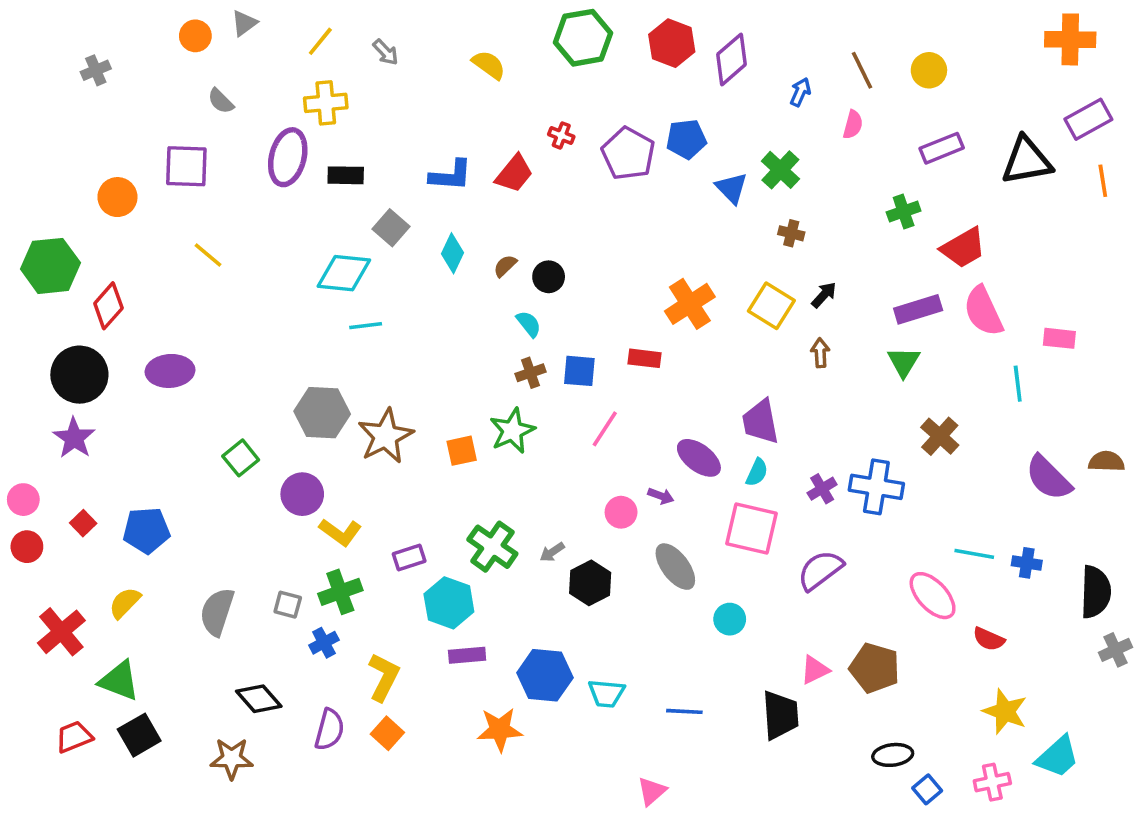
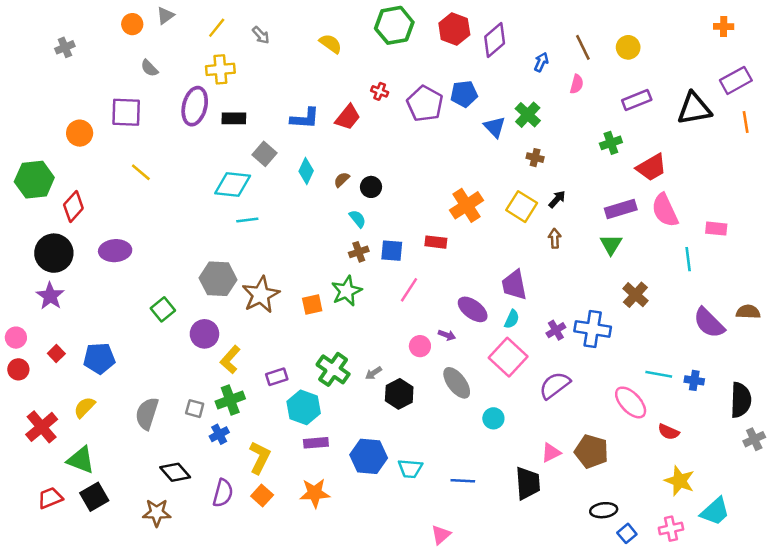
orange cross: (1070, 39) -> (724, 27), size x0.6
pink square: (751, 529) -> (508, 357), turned 30
yellow L-shape: (340, 532) -> (230, 360), turned 96
orange star: (500, 730) -> (315, 493), moved

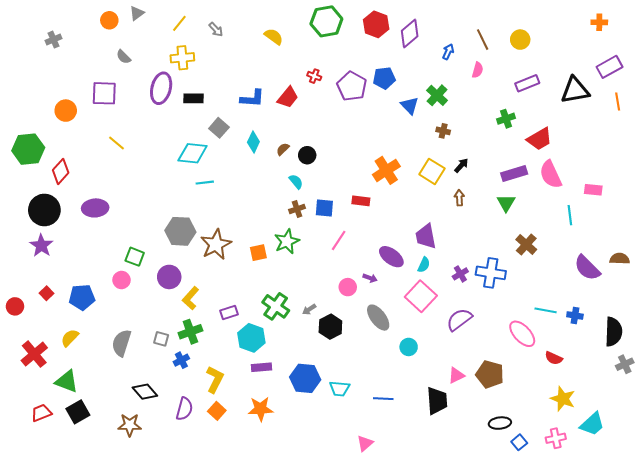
green square: (163, 309) -> (135, 257), turned -30
pink circle: (16, 338) -> (122, 280), moved

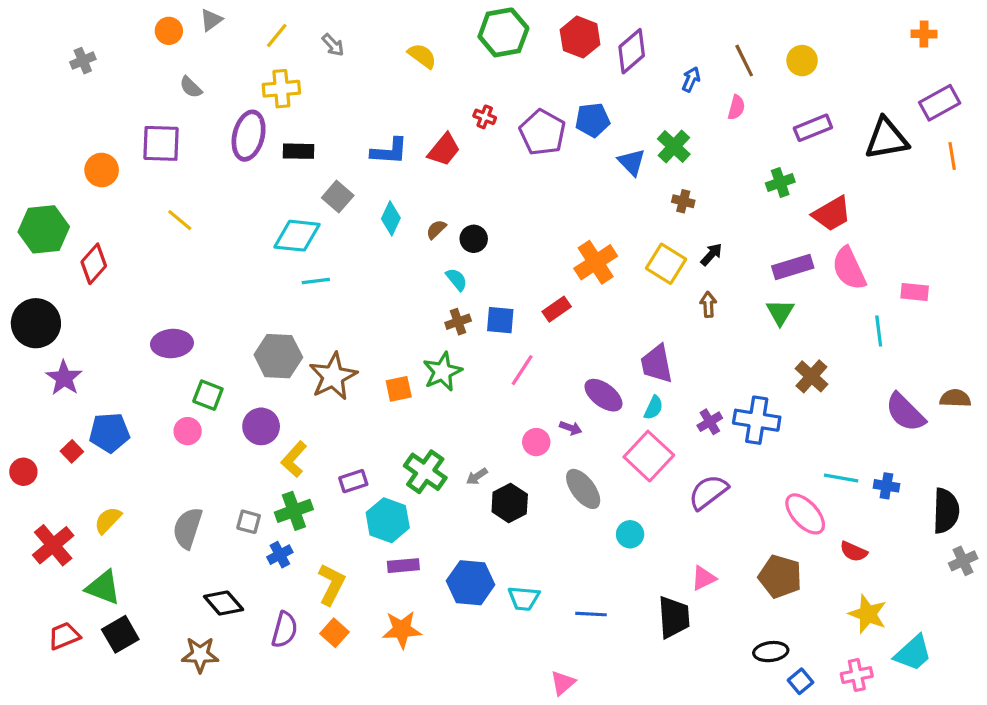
red rectangle: (361, 201) -> (557, 309), turned -42
purple ellipse: (95, 208) -> (172, 344), moved
black circle: (44, 210) -> (36, 323), moved
blue pentagon: (82, 297) -> (109, 433), moved
brown pentagon: (490, 374) -> (780, 577), moved

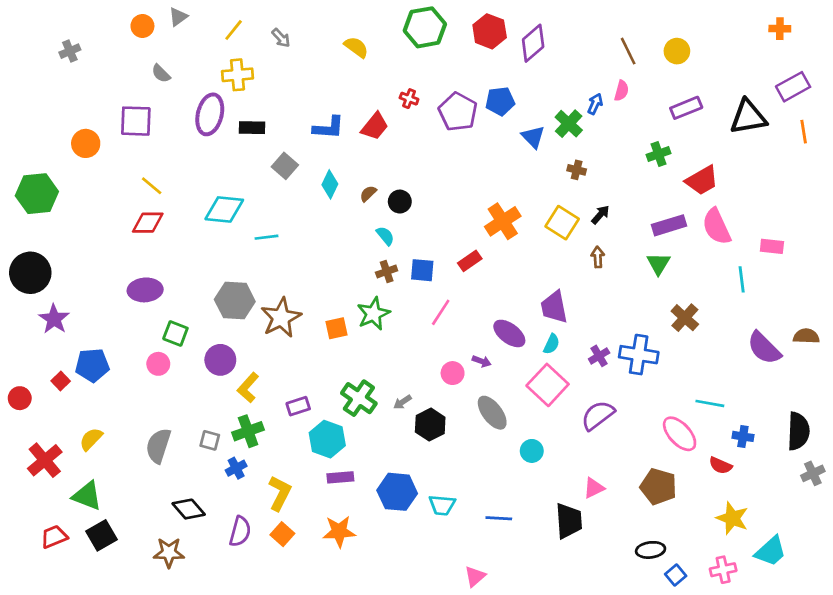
blue arrow: (691, 79) -> (595, 104), moved
cyan diamond: (297, 236) -> (224, 209), moved
red diamond: (94, 264) -> (148, 223), moved, turned 48
blue cross: (886, 486) -> (743, 436), moved

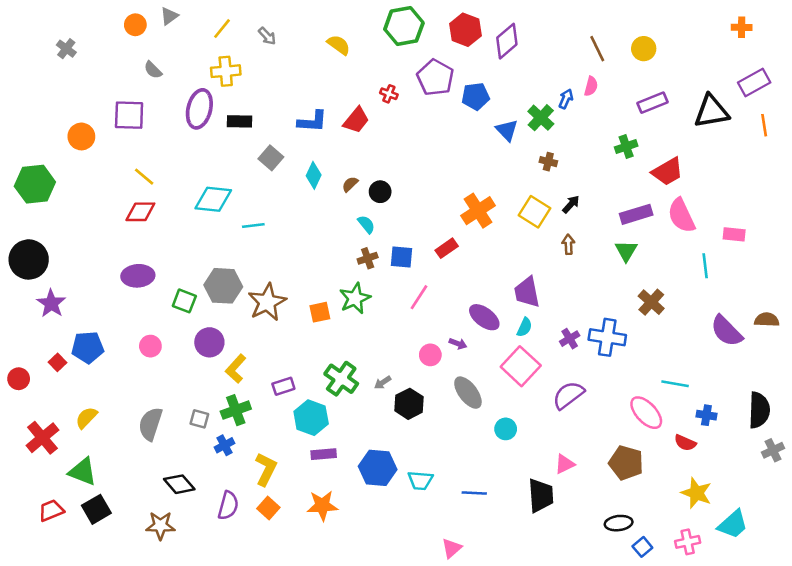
gray cross: (70, 51) -> (66, 49), turned -30
purple pentagon: (458, 112) -> (435, 77), moved
green square: (175, 333) -> (184, 301), moved

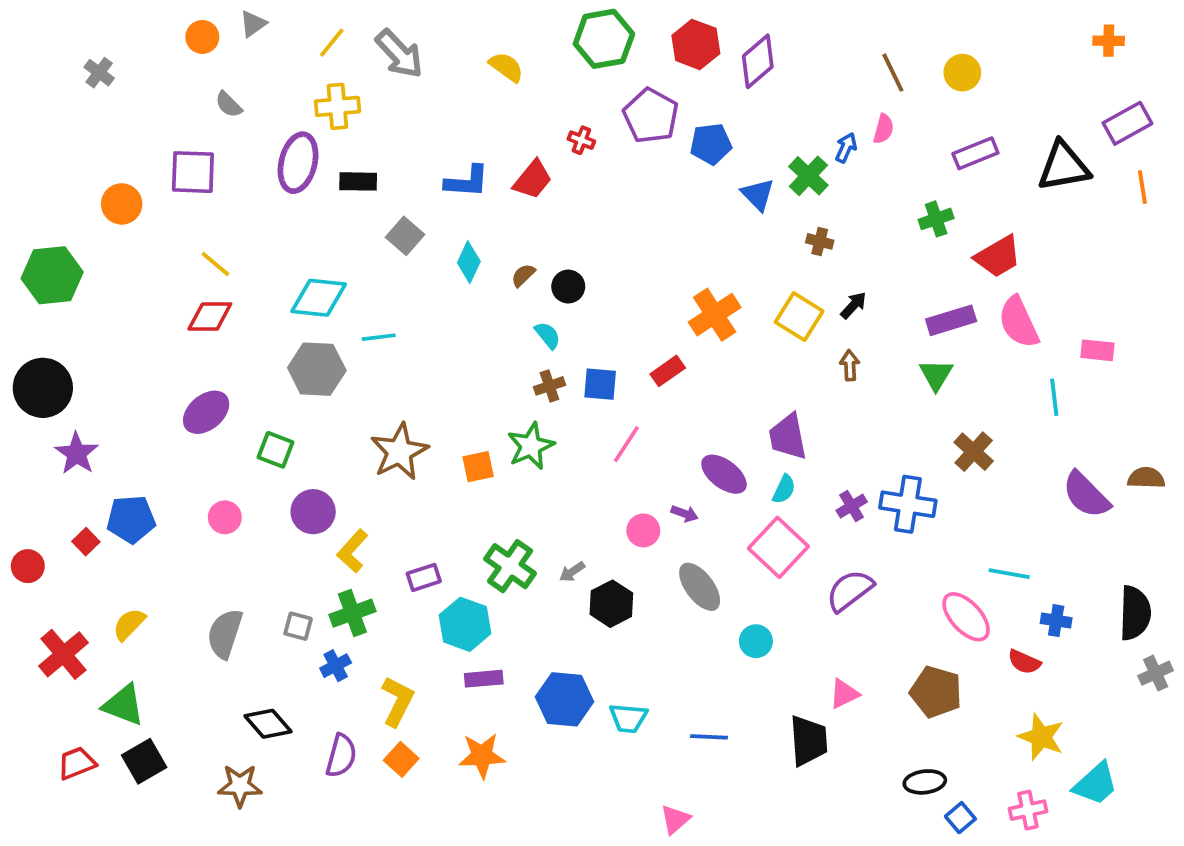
gray arrow: (267, 36) -> (399, 54), size x1.8
purple ellipse: (138, 276) -> (206, 412), turned -36
gray hexagon: (223, 286) -> (317, 369), moved

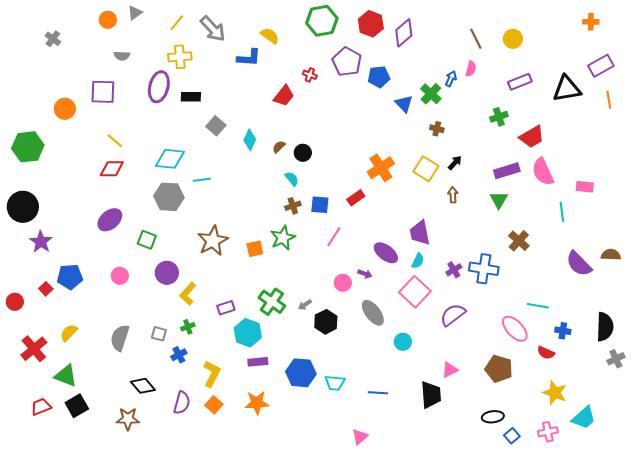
gray semicircle: (229, 105) -> (122, 56), turned -42
blue L-shape: (467, 181) -> (249, 58), moved
green cross: (352, 613) -> (188, 327), size x0.6

